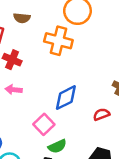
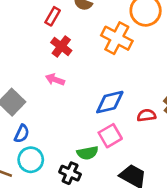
red semicircle: (101, 114) -> (146, 115), moved
pink square: (44, 124) -> (110, 136), moved

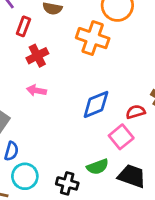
red cross: (61, 46) -> (37, 56), turned 35
pink square: (110, 136) -> (121, 137), moved
green semicircle: (88, 153) -> (98, 167), moved

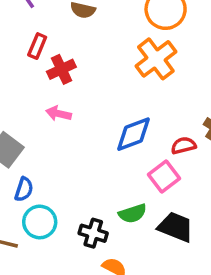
red rectangle: (23, 26) -> (37, 46), moved
orange cross: (93, 38) -> (156, 59), moved, turned 32

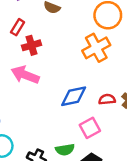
pink arrow: (58, 114) -> (25, 75), size x1.6
red semicircle: (184, 145) -> (107, 99), moved

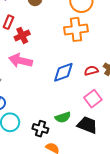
orange cross: (96, 48) -> (76, 29), turned 30
pink square: (90, 128) -> (93, 99), moved

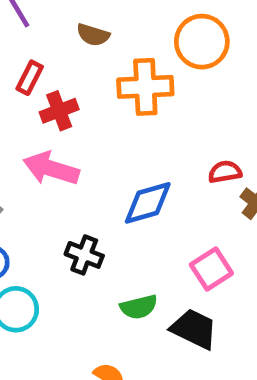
orange cross: (76, 29) -> (145, 87), moved
red semicircle: (91, 71) -> (225, 172), moved
black cross: (40, 129) -> (84, 255), moved

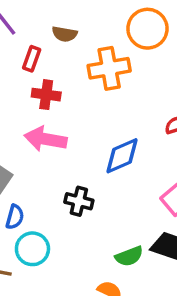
red rectangle: (30, 78) -> (32, 59), moved
red cross: (59, 111) -> (46, 95), turned 36
green semicircle: (139, 307) -> (129, 256), moved

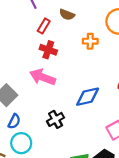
orange cross: (109, 68) -> (90, 41), size x0.6
black cross: (79, 201) -> (56, 119), turned 35

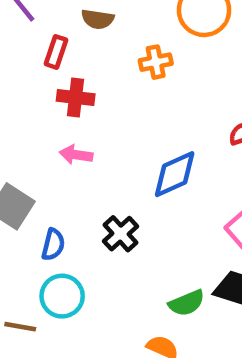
pink arrow: (43, 77) -> (76, 155), size x0.6
blue semicircle: (14, 121) -> (53, 245), moved

